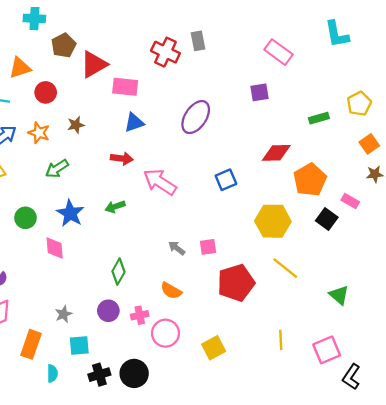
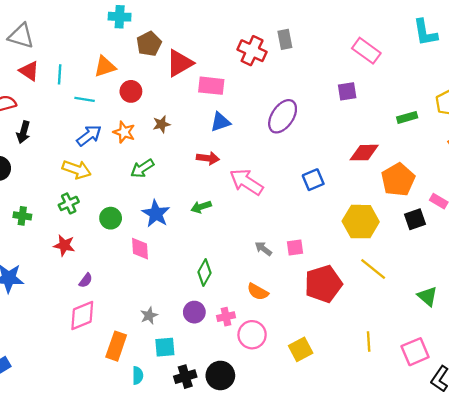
black square: (327, 219) -> (415, 219), turned 35

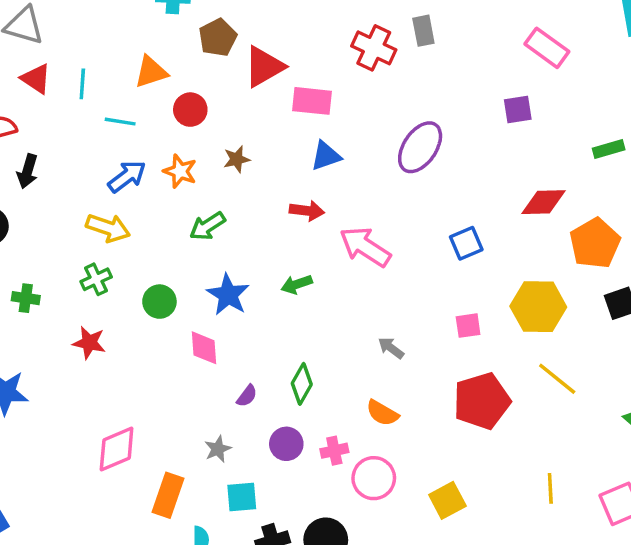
pink square: (295, 248) -> (468, 326), moved
purple semicircle: (86, 280) -> (247, 396), moved

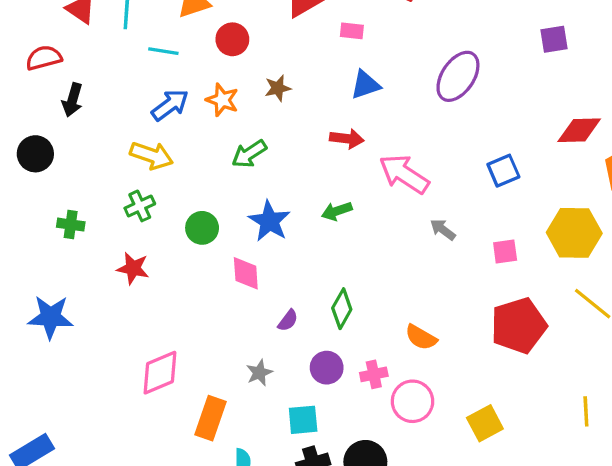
pink rectangle: (312, 101) -> (352, 31), size x0.6
gray arrow: (391, 348) -> (443, 230), moved
cyan square: (242, 497) -> (303, 420), moved

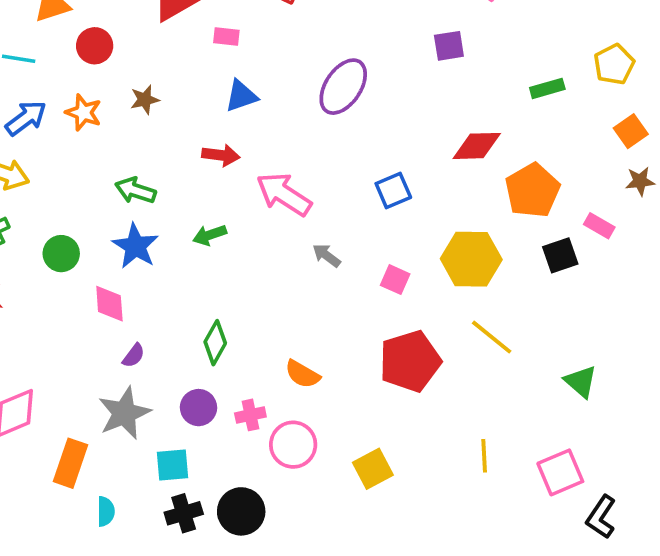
green arrow: (249, 154) -> (135, 190), moved, turned 51
pink square: (505, 251) -> (395, 280), turned 32
purple semicircle: (288, 320) -> (134, 356), moved
gray star: (259, 373) -> (124, 413), size x1.8

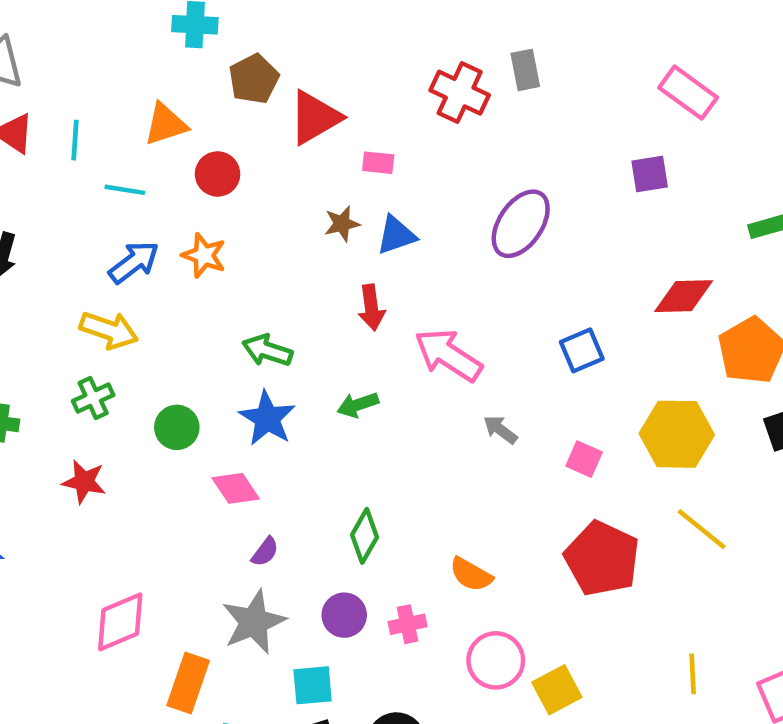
brown star: (145, 100) -> (342, 224), moved
red arrow: (221, 155) -> (371, 307), turned 75
pink diamond: (109, 304) -> (236, 488), turned -30
red pentagon: (410, 361) -> (602, 559), turned -30
pink circle: (293, 445) -> (496, 660), moved

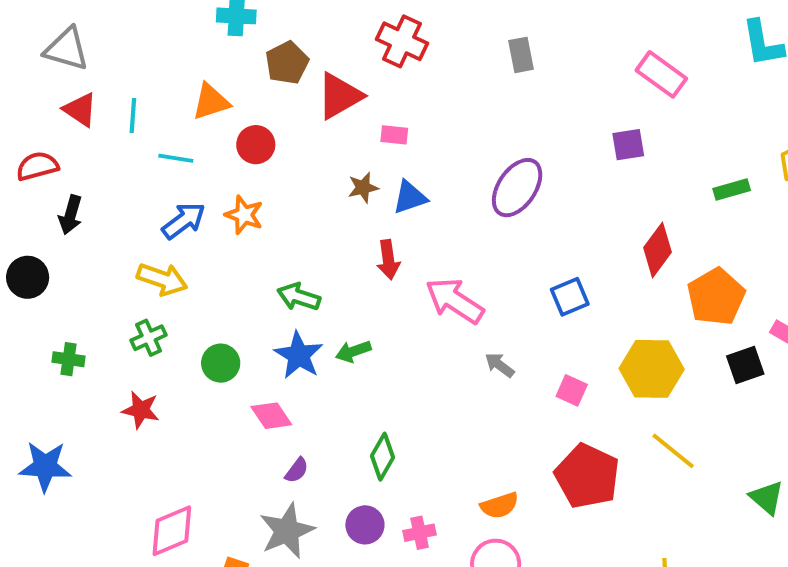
red cross: (460, 93) -> (402, 41), moved
red diamond: (684, 296) -> (657, 250), turned -52
green arrow: (358, 405) -> (353, 351), moved
orange semicircle: (471, 574) -> (500, 505), moved, turned -48

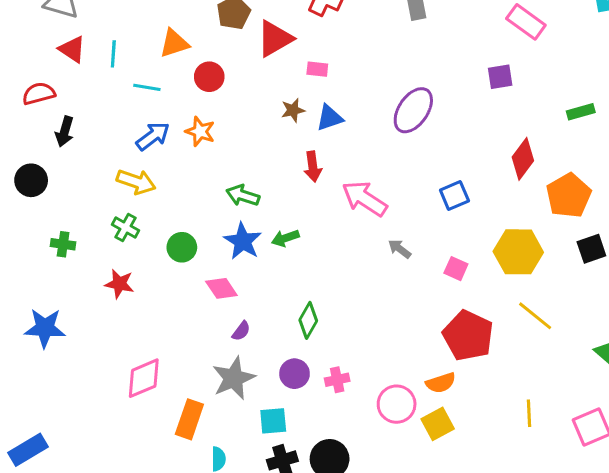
green cross: (149, 338) -> (125, 227), turned -36
orange semicircle: (500, 505) -> (441, 383), moved

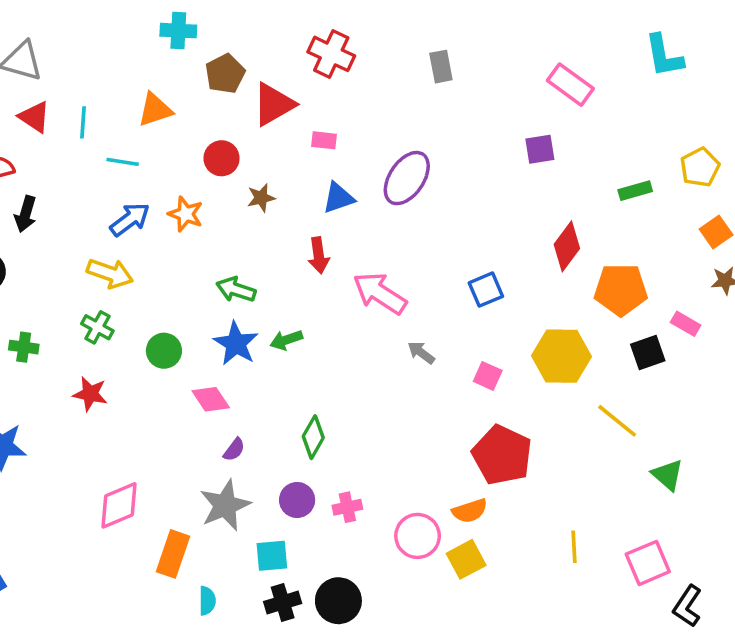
red circle: (209, 77) -> (222, 158), moved
brown star: (293, 110) -> (261, 198), moved
purple ellipse: (413, 110) -> (407, 178), moved
orange pentagon: (569, 195) -> (621, 290), turned 30
yellow line: (535, 316) -> (617, 421), moved

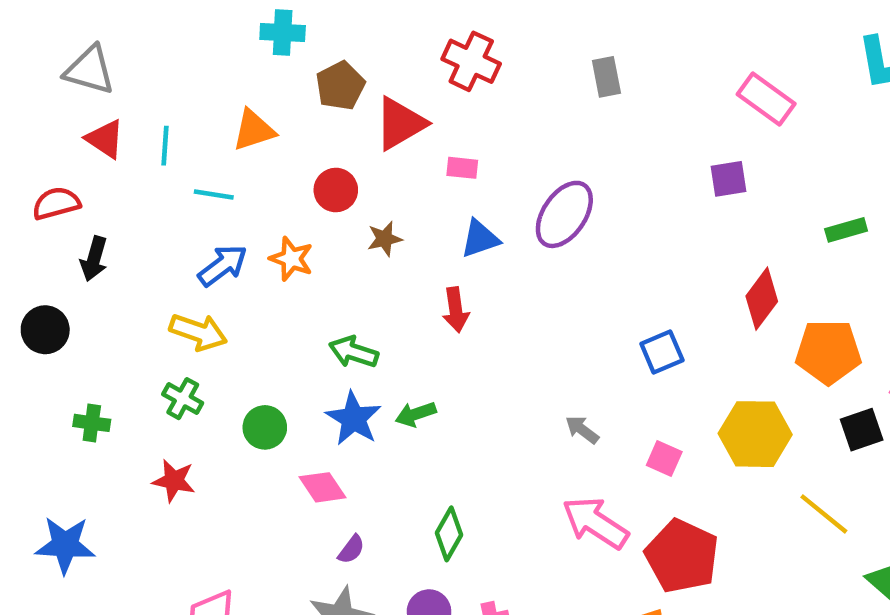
pink arrow: (380, 293) -> (595, 523), moved

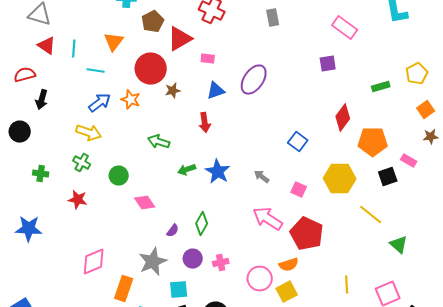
orange triangle: (254, 130) -> (114, 42), turned -35
red circle: (336, 190) -> (151, 69), size x1.6
blue square: (662, 352) -> (298, 142), turned -30
blue star: (354, 419) -> (218, 172), moved
purple semicircle: (351, 549) -> (173, 231), moved

